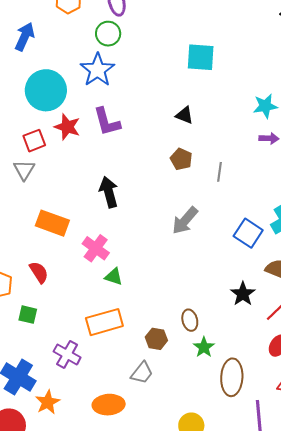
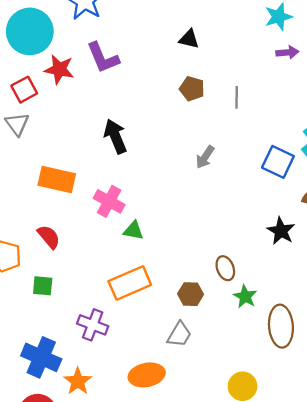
gray arrow: (185, 221) -> (205, 157), size x0.7

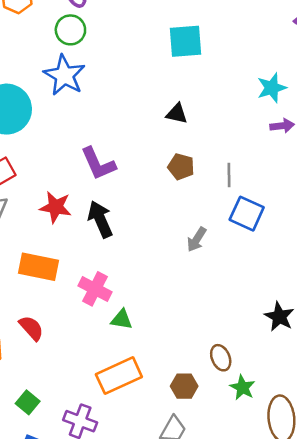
purple L-shape: (103, 58) -> (98, 164), moved
red star: (59, 69) -> (56, 207), moved
blue square: (278, 162) -> (247, 214), moved
green square: (43, 286) -> (28, 402), moved, turned 35

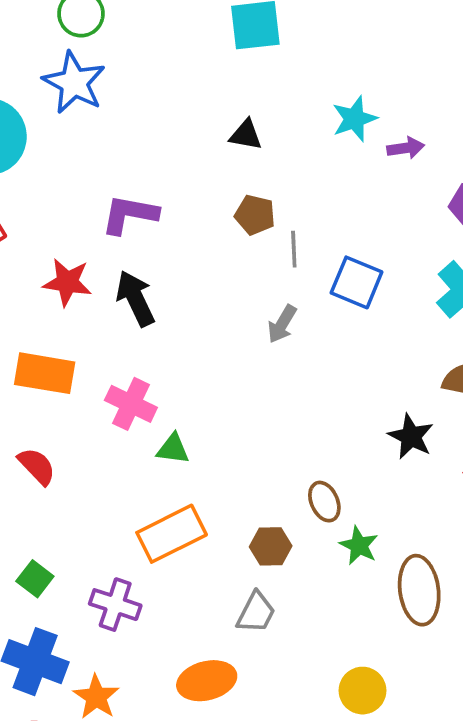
cyan star: (272, 88) -> (354, 119), moved
purple L-shape: (98, 164) -> (130, 214), turned 126
gray line: (229, 175) -> (294, 249), moved

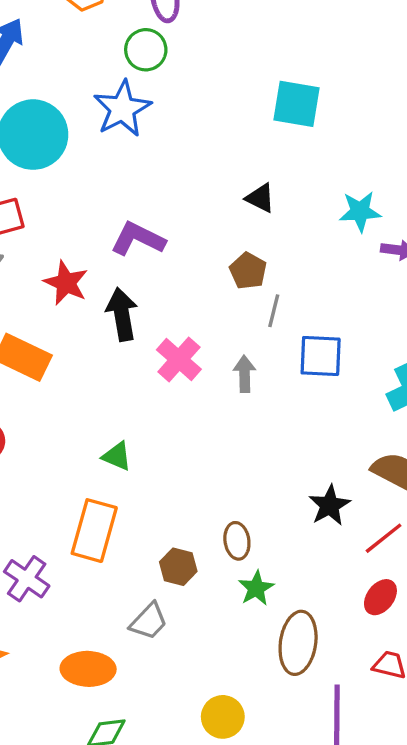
blue square: (357, 282) -> (321, 356), turned -36
gray arrow: (282, 324) -> (244, 374), turned 132
pink cross: (131, 404) -> (179, 359), moved
orange rectangle: (172, 534) -> (94, 531), turned -64

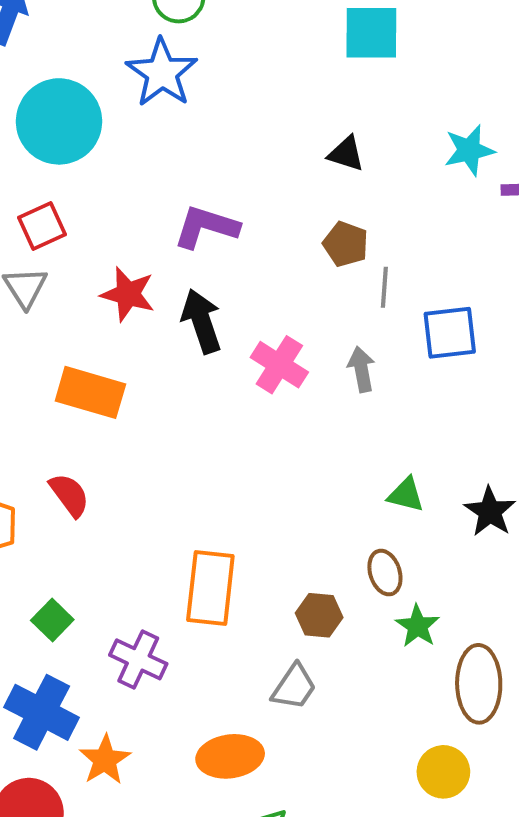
green triangle: (117, 456) -> (406, 495), moved
yellow circle: (223, 717) -> (443, 772), moved

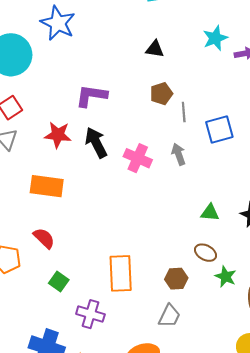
brown pentagon: (346, 244) -> (161, 94), turned -30
brown ellipse: (385, 573) -> (206, 253), turned -35
green square: (52, 620) -> (59, 282), moved

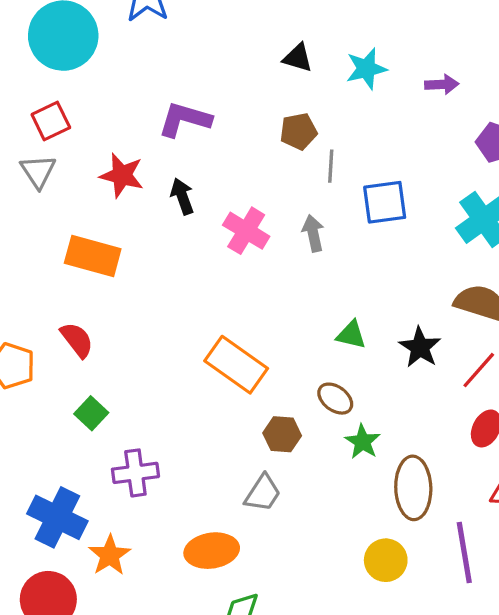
cyan star: (215, 38) -> (366, 69), moved
black arrow: (96, 143) -> (182, 196), size x0.7
orange rectangle: (121, 273) -> (236, 365), moved, turned -60
purple cross: (90, 314) -> (135, 473), turned -32

